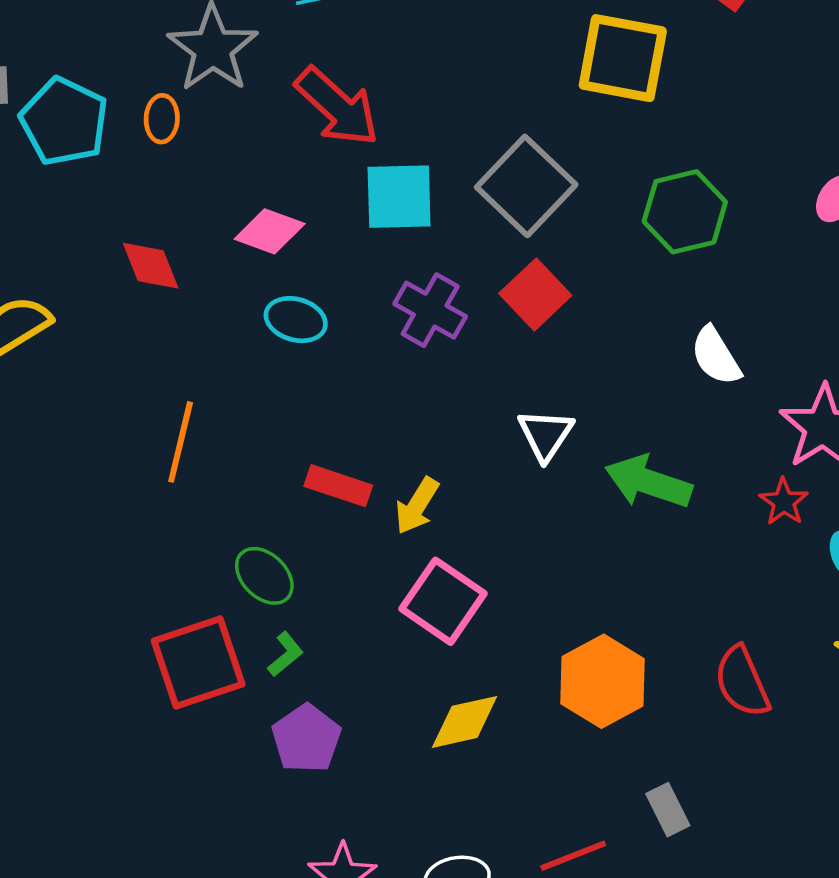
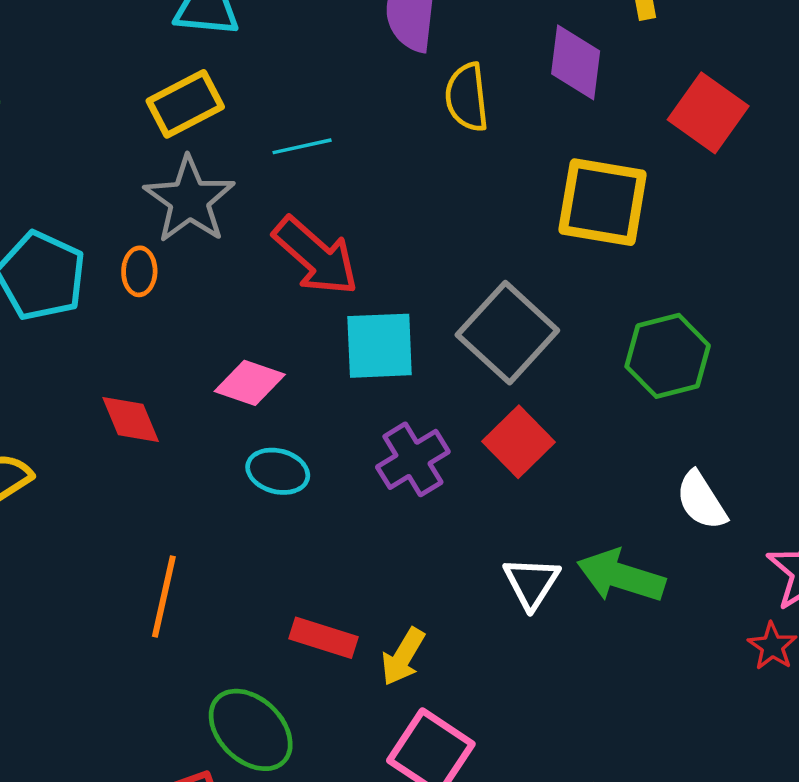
purple cross: (430, 310) -> (413, 459), turned 30
green arrow: (648, 482) -> (621, 576), moved
green ellipse: (264, 576) -> (251, 730), size x1.4

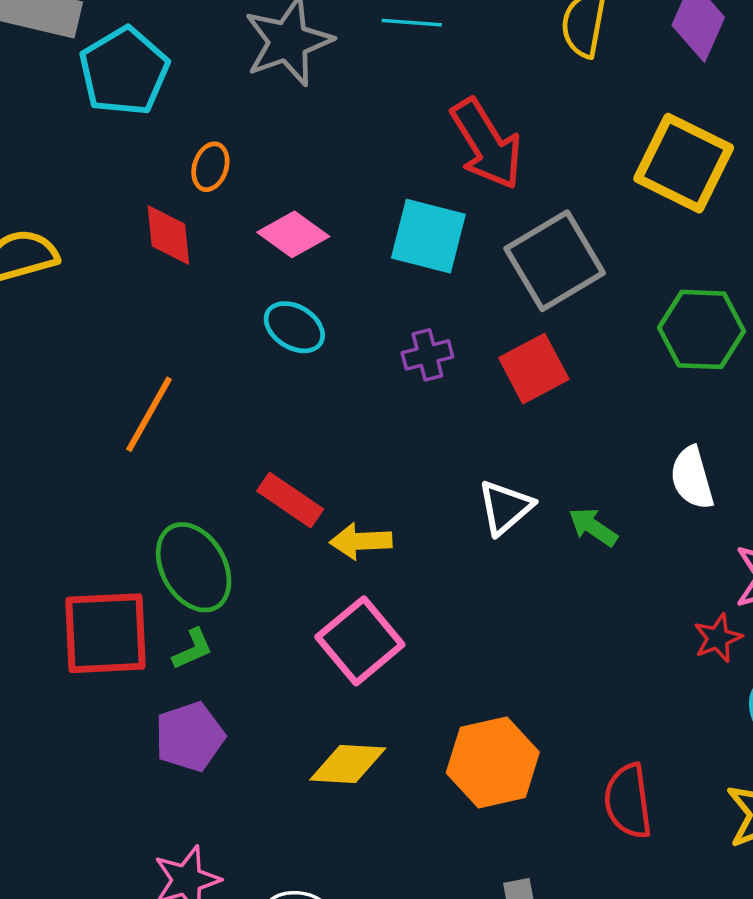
red arrow: (316, 256) -> (487, 144), moved
orange ellipse: (139, 271) -> (210, 167), moved
purple cross: (413, 459) -> (427, 355), size x0.7
green arrow: (621, 576) -> (593, 527), size x0.6
yellow arrow: (403, 657) -> (361, 541), turned 40

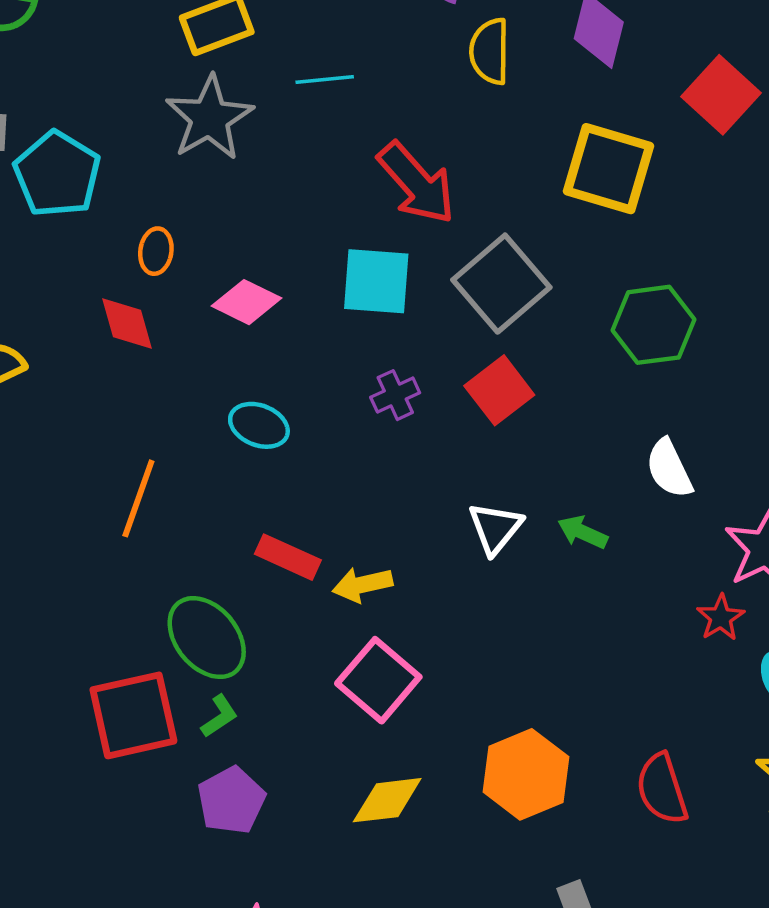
cyan ellipse: (294, 327) -> (259, 425), moved

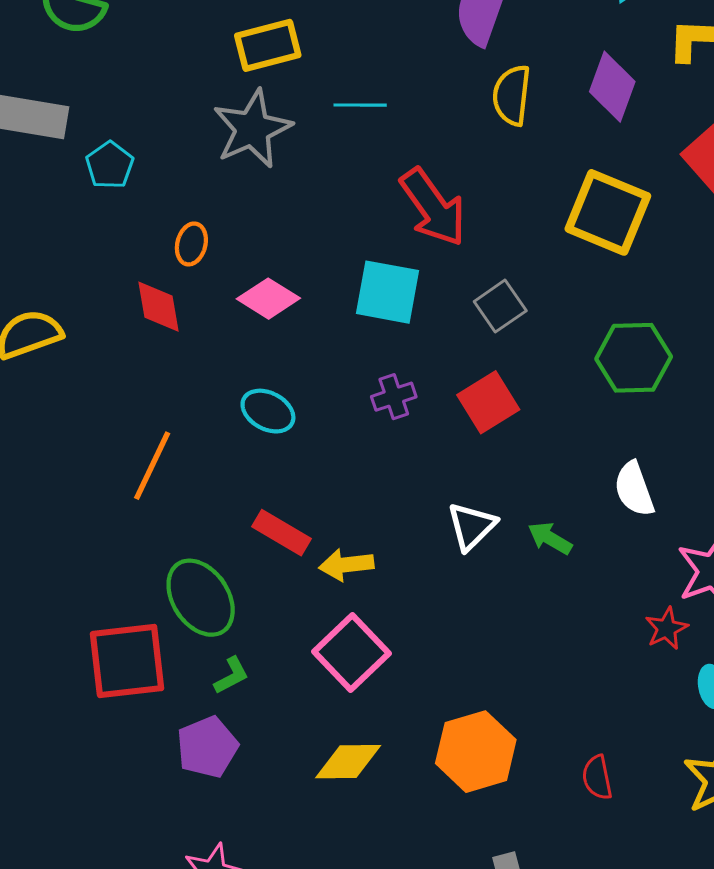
cyan pentagon: (57, 174) -> (110, 165), size x0.6
gray square: (501, 284) -> (500, 306), size x0.6
green L-shape: (219, 716) -> (231, 676), moved
red semicircle: (662, 789) -> (597, 777), size x0.7

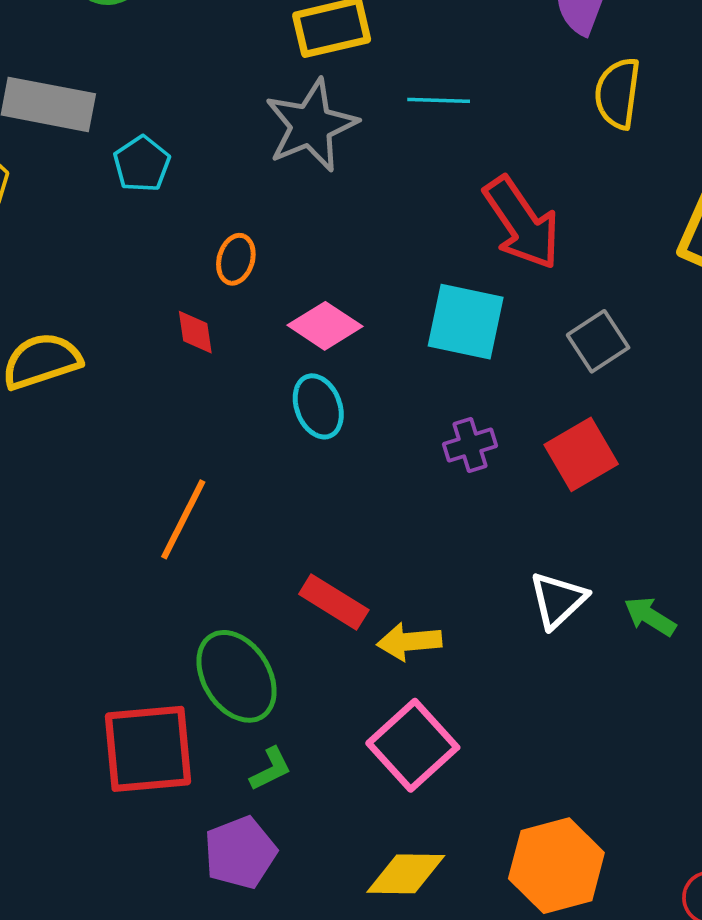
red diamond: (158, 307) -> (195, 332), size x0.7
cyan ellipse: (268, 411) -> (318, 406), moved, turned 40

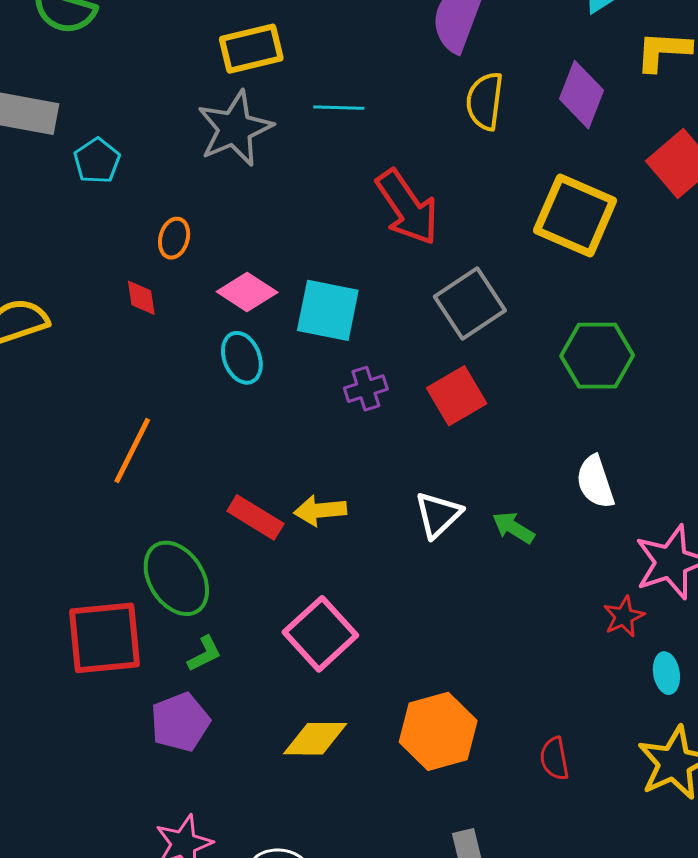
cyan square: (466, 322) -> (328, 310), moved
gray square: (598, 341) -> (470, 304), size x1.4
yellow arrow: (409, 642) -> (320, 510), moved

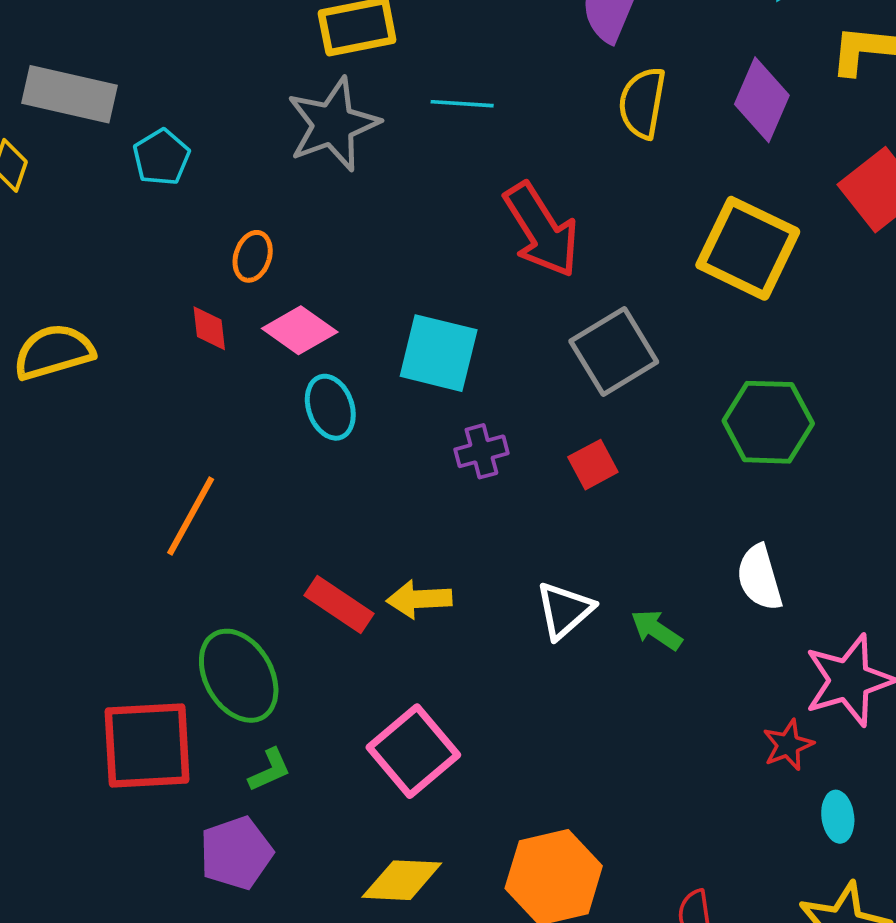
pink diamond: (247, 292) -> (300, 330), moved
red square: (457, 396) -> (593, 465), size x0.7

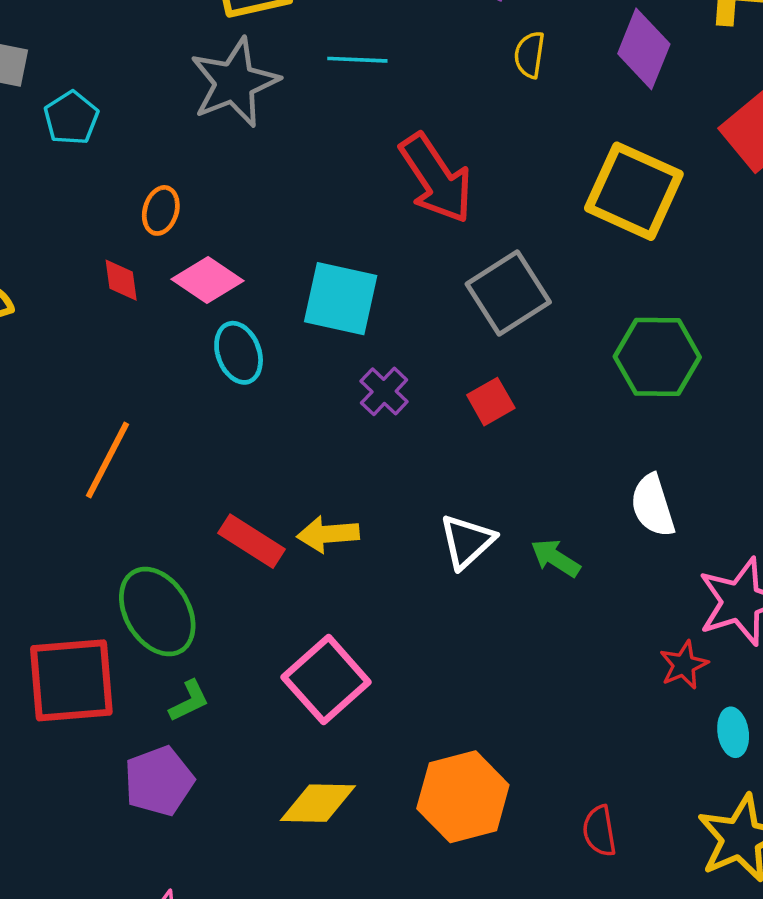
yellow semicircle: (642, 103) -> (530, 55), size x0.7
purple cross: (481, 451) -> (384, 391), turned -30

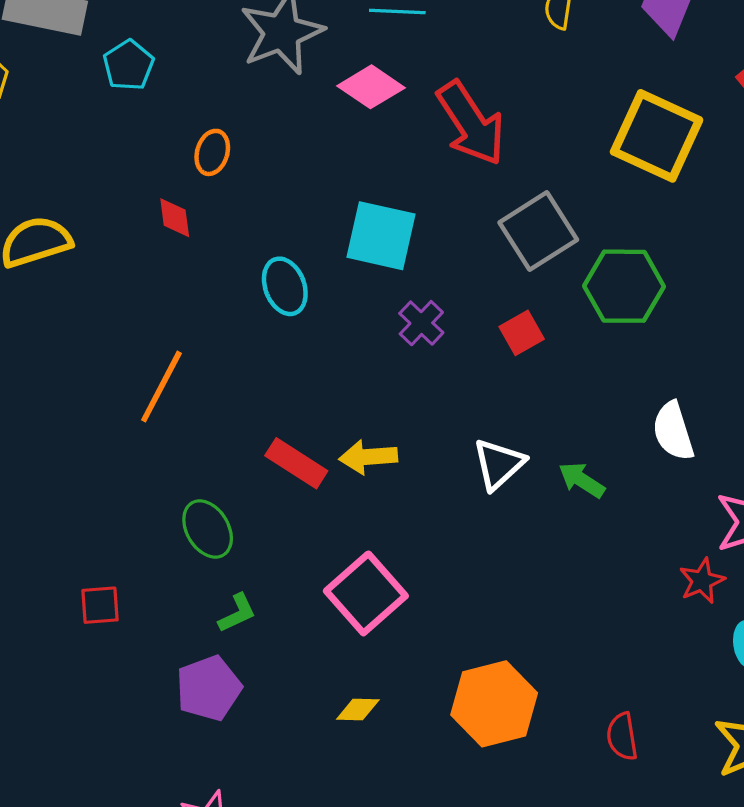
pink diamond: (208, 280) -> (371, 87), moved
green hexagon: (657, 357) -> (624, 286), moved
green ellipse: (157, 612) -> (208, 529), size x0.7
red square: (71, 680) -> (100, 605), moved, size x0.5
yellow diamond: (318, 803) -> (358, 709), size x0.6

